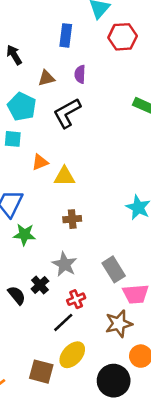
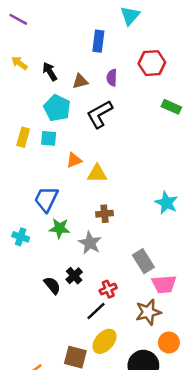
red hexagon: (123, 37) -> (152, 63), moved
black arrow: (14, 55) -> (50, 72), moved
gray star: (64, 264) -> (90, 243), moved

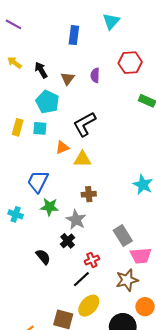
blue rectangle: (98, 41) -> (74, 35), moved
brown triangle: (80, 81) -> (68, 79), turned -40
black L-shape: (100, 114) -> (85, 124), moved
black cross: (74, 276) -> (68, 241), moved

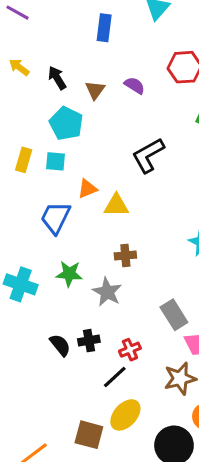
purple semicircle: (95, 75) -> (135, 85), turned 120
black L-shape: (85, 124) -> (148, 155), moved
blue trapezoid: (38, 181) -> (56, 218), moved
cyan cross: (16, 214) -> (21, 284), size x1.5
black cross: (68, 241) -> (89, 341), moved, turned 32

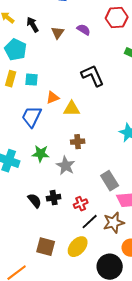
cyan pentagon: (66, 123) -> (16, 50), moved
black L-shape: (148, 155) -> (93, 76), turned 95
black line: (115, 377) -> (90, 222), moved
brown square: (89, 435) -> (46, 247), moved

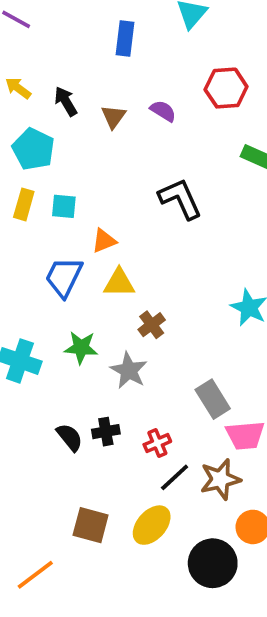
yellow triangle: (72, 109) -> (119, 283), moved
brown cross: (78, 142) -> (152, 325), turned -32

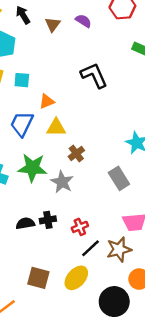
green star: (81, 348) -> (32, 168), size x1.4
gray rectangle: (213, 399) -> (119, 178), moved
black semicircle: (70, 437) -> (25, 223), turned -60

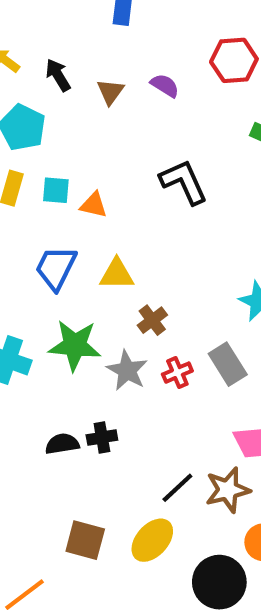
orange triangle: (47, 101) -> (94, 205), moved, turned 35
red cross: (80, 227) -> (177, 373), moved

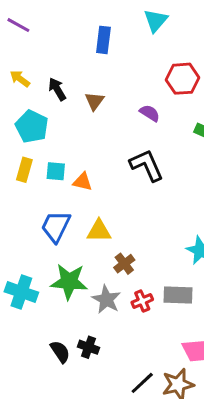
purple semicircle: (165, 86) -> (150, 113), moved
gray rectangle: (228, 364) -> (178, 295), turned -56
black cross: (102, 438) -> (89, 347), turned 30
black semicircle: (62, 444) -> (60, 352), turned 65

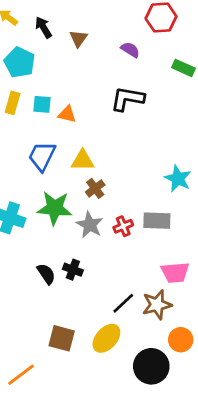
black L-shape: (147, 165) -> (127, 99), turned -56
brown cross: (124, 264) -> (95, 188), moved

